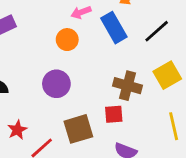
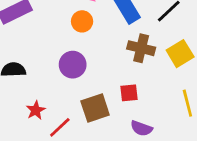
brown cross: (128, 86) -> (141, 48), moved

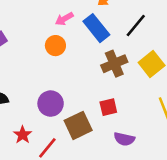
brown cross: (141, 48) -> (114, 64), turned -30
purple circle: (73, 65) -> (51, 104), moved

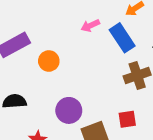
orange circle: (55, 46) -> (49, 61), moved

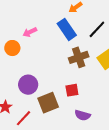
pink arrow: (90, 26) -> (30, 32), moved

